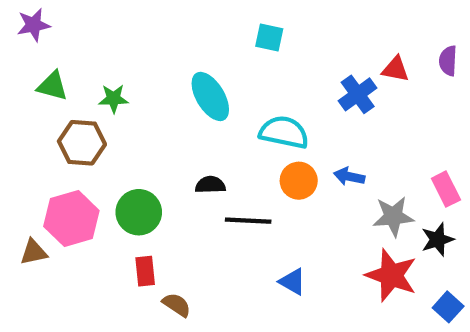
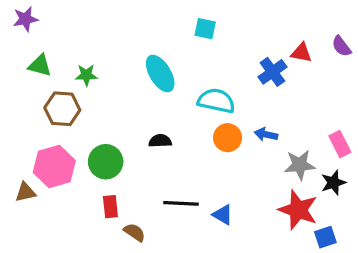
purple semicircle: (448, 61) -> (341, 46), turned -40
black line: (248, 221) -> (181, 203), moved
blue square: (448, 307) -> (325, 237), moved, turned 30

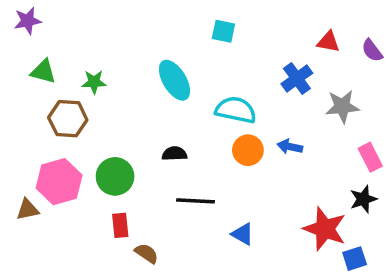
red triangle: (301, 53) -> (328, 42), moved
gray star: (300, 165) -> (342, 106), moved
black line: (181, 203) -> (195, 201), moved

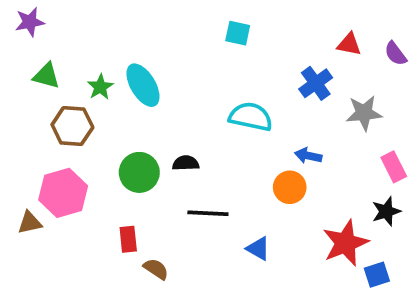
cyan ellipse: (174, 80) -> (143, 85), moved
green star: (94, 82) -> (100, 87), turned -30
orange circle: (248, 150) -> (290, 187), moved
green circle: (115, 176) -> (139, 172), moved
red star: (325, 229) -> (345, 243), turned 30

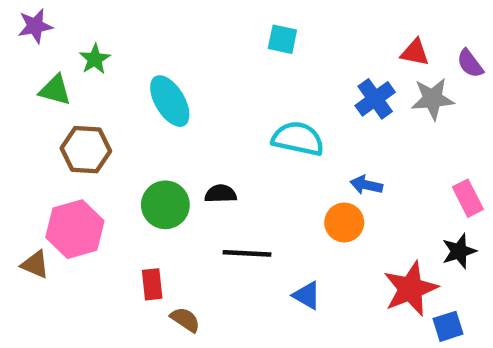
green star: (100, 87) -> (95, 59), moved
gray star: (364, 113) -> (433, 99), moved
brown triangle: (30, 223) -> (35, 264), turned 35

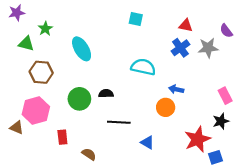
red triangle: (415, 52) -> (186, 25), moved
red rectangle: (152, 284) -> (62, 137), moved

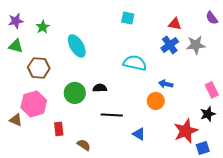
purple star: (17, 13) -> (16, 21), moved
purple semicircle: (226, 31) -> (212, 18), moved
green triangle: (26, 44) -> (16, 46), moved

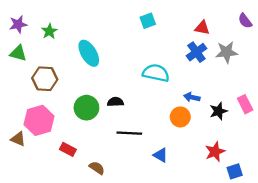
cyan square: (128, 18) -> (148, 21), turned -32
black star: (208, 114) -> (218, 111), moved
red rectangle: (59, 129) -> (68, 149), turned -56
red star: (186, 131) -> (215, 152), size x0.7

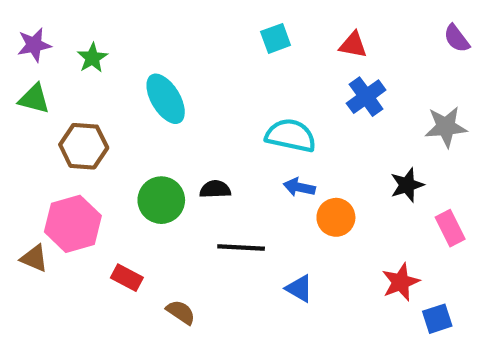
red triangle: (202, 28) -> (353, 45), moved
gray star: (227, 52) -> (446, 127), moved
blue arrow: (192, 97) -> (299, 187), moved
pink rectangle: (245, 104) -> (450, 228), moved
black star: (218, 111) -> (407, 185), moved

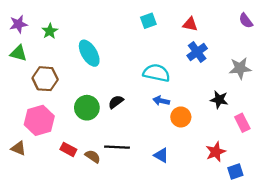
black star: (407, 185) -> (219, 100), turned 30
black semicircle: (215, 189) -> (116, 102), turned -35
black line: (241, 248) -> (117, 147), moved
brown triangle: (34, 258) -> (18, 148), moved
brown semicircle: (181, 312) -> (93, 156), moved

